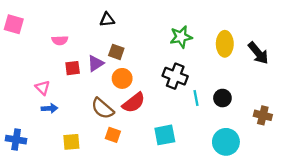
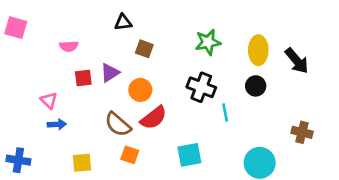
brown square: (116, 52) -> (144, 49), moved
black circle: (222, 98) -> (256, 86), moved

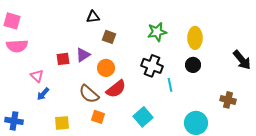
pink semicircle: (69, 46) -> (17, 46), moved, size x1.5
black arrow: (297, 61) -> (242, 60), moved
blue arrow: (57, 124) -> (43, 94), turned 136
cyan square: (189, 155) -> (143, 117), turned -30

